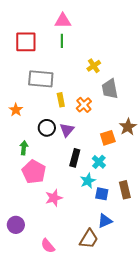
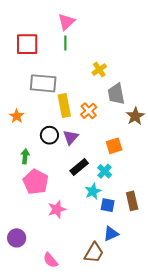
pink triangle: (63, 21) -> (66, 22), turned -42
yellow rectangle: (61, 100) -> (64, 106), size x1.5
brown star: (128, 127) -> (135, 116), moved
black rectangle: (75, 158) -> (79, 167), turned 36

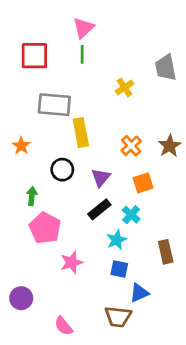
gray trapezoid: (116, 94) -> (166, 68), moved
orange cross: (89, 111) -> (131, 146), moved
purple triangle: (71, 137) -> (101, 178), moved
blue square: (108, 205) -> (119, 269), moved
brown trapezoid: (94, 253) -> (118, 317), turned 65

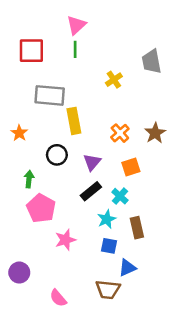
brown rectangle: (166, 252) -> (137, 228), moved

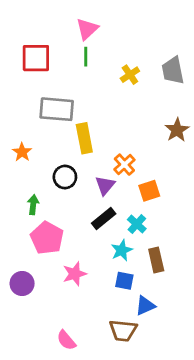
yellow cross: (114, 80) -> (130, 75), moved
orange cross: (120, 133) -> (124, 165), moved
brown star: (155, 133) -> (177, 130), moved
purple circle: (19, 273) -> (22, 284), moved

